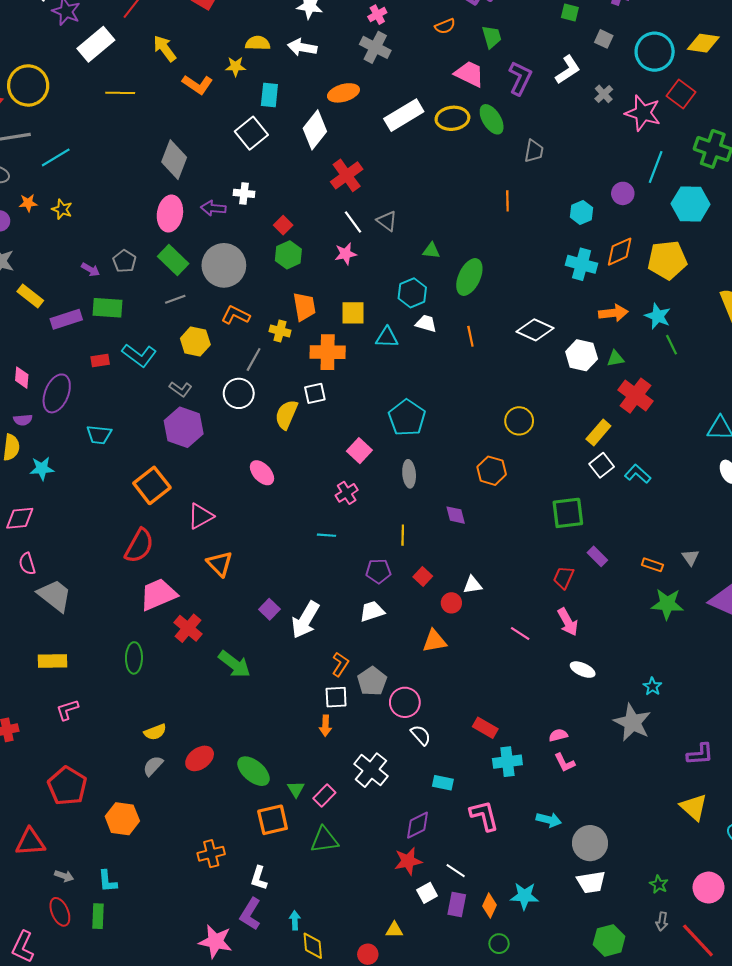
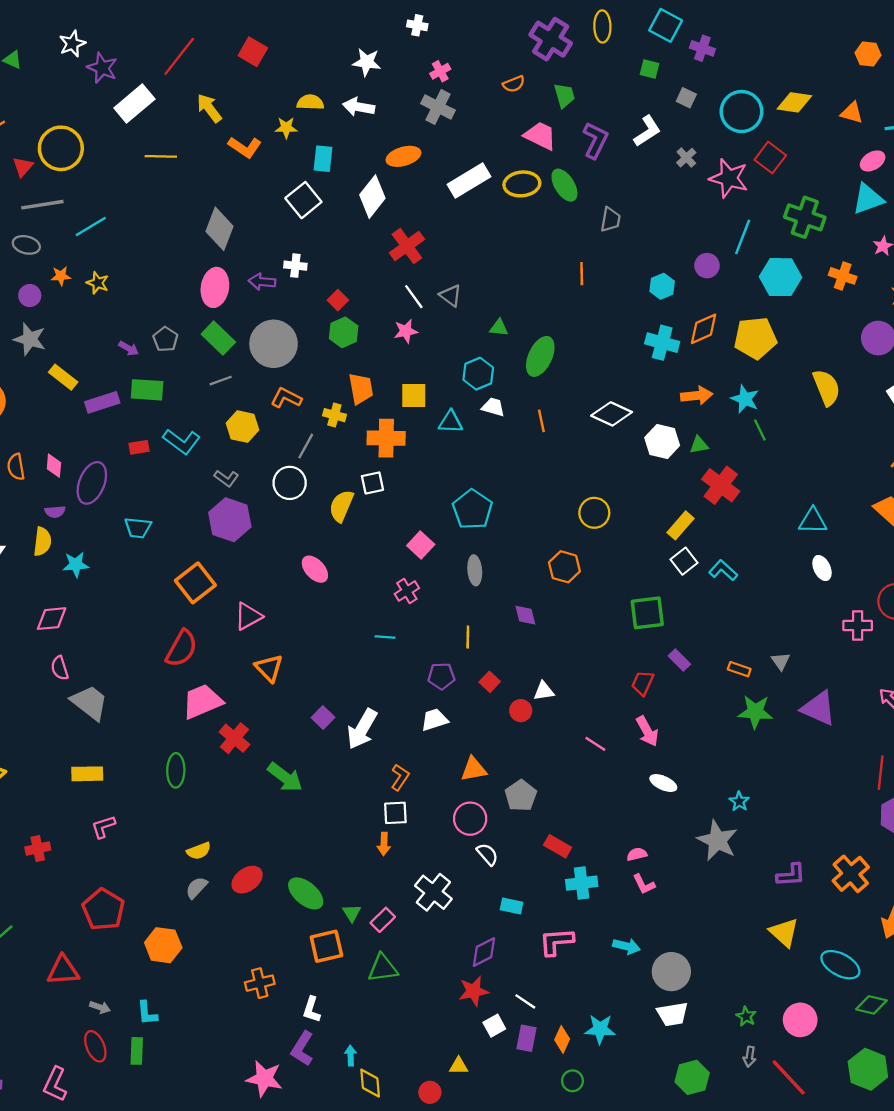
orange triangle: (434, 641) -> (474, 769), moved
gray pentagon: (372, 681) -> (521, 796), moved
pink L-shape: (484, 816) -> (556, 942), turned -80

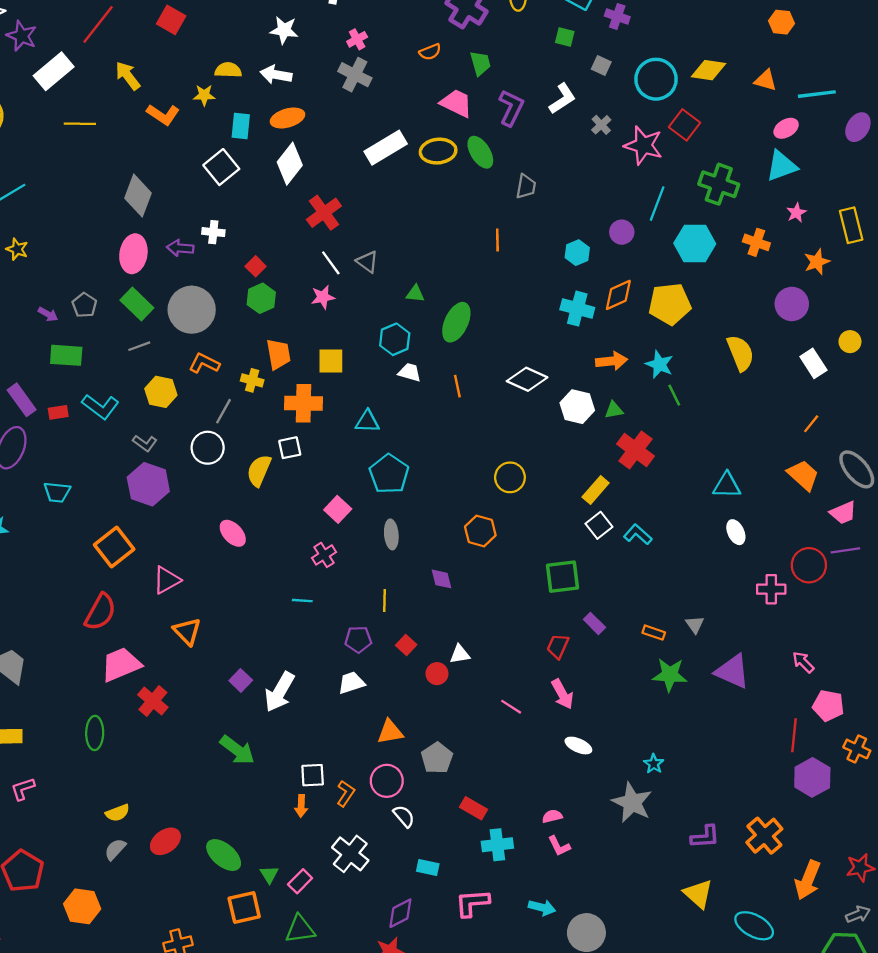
orange ellipse: (403, 156) -> (287, 118), moved
purple rectangle: (102, 402) -> (22, 400), moved, turned 72
cyan triangle: (451, 422) -> (367, 421), moved
green arrow: (285, 777) -> (237, 750), moved
orange L-shape: (400, 777) -> (346, 793), moved

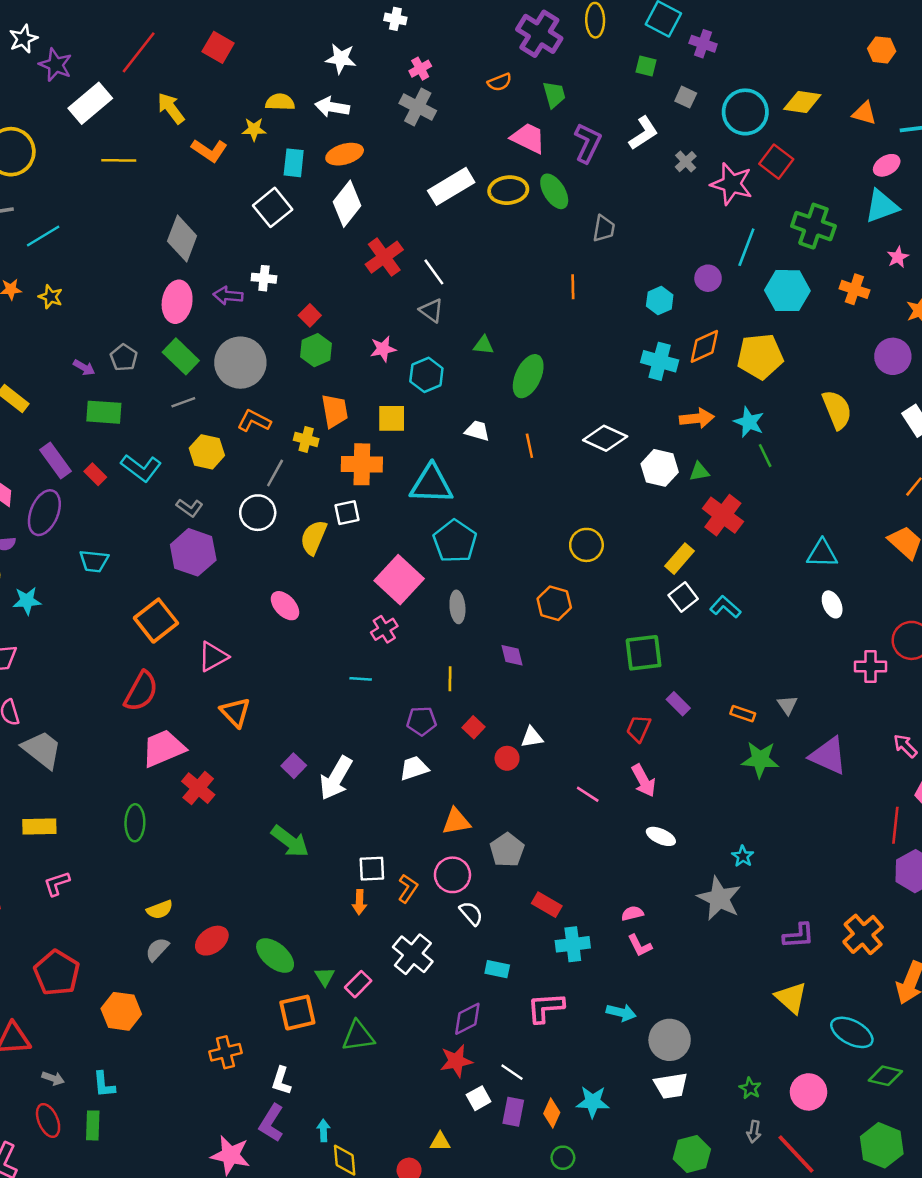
white line: (331, 263) -> (434, 272), moved
cyan hexagon: (395, 339) -> (426, 375), moved
red rectangle: (58, 412) -> (95, 474), turned 54
cyan triangle: (367, 421) -> (431, 484), size x1.6
pink square: (338, 509) -> (399, 580), size x1.6

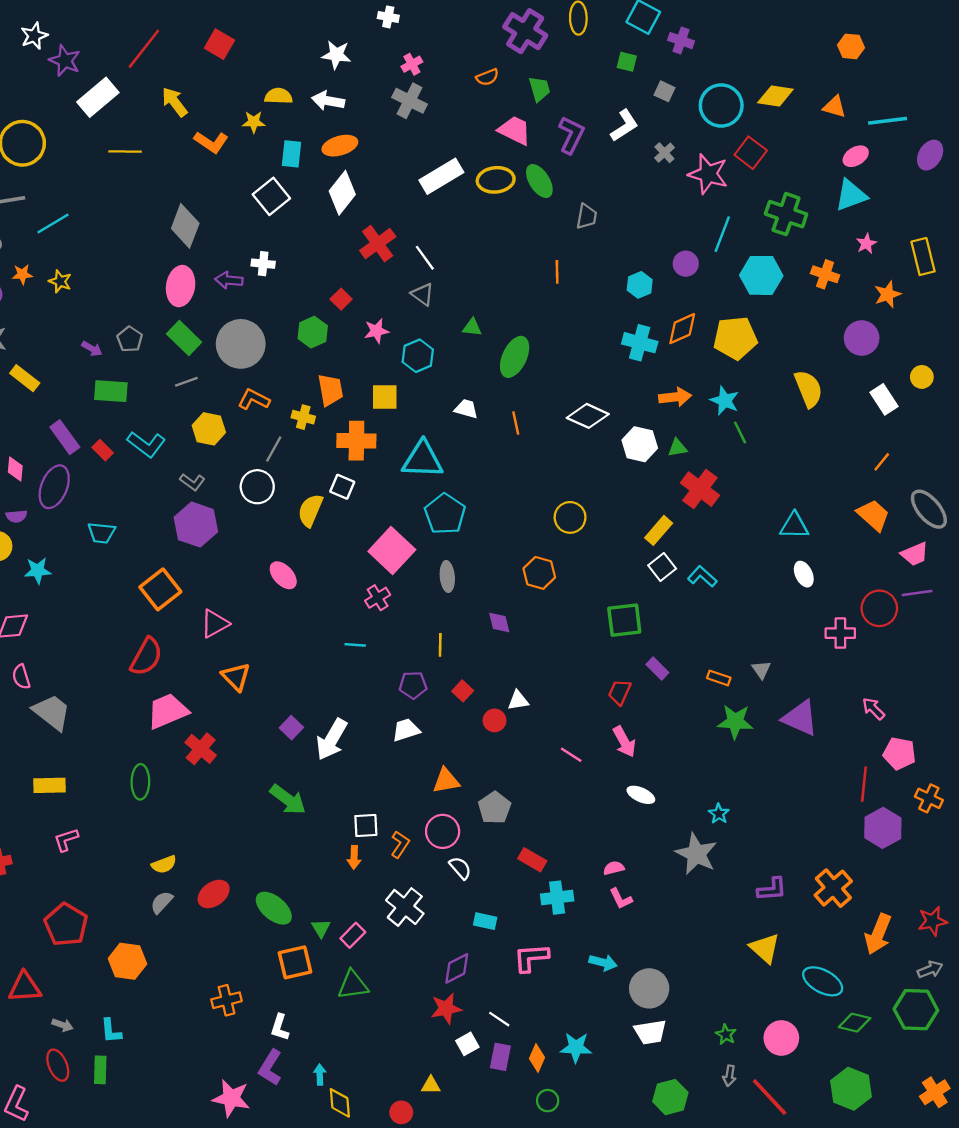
red square: (310, 315) -> (341, 299), moved
white square: (347, 513) -> (342, 487), turned 35

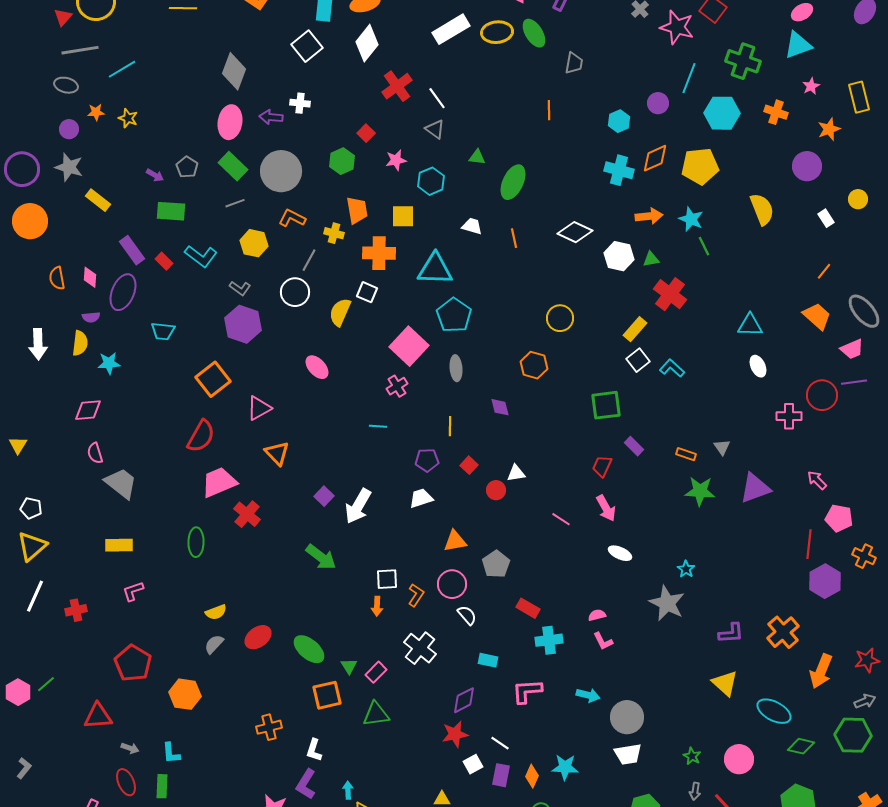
white rectangle: (884, 399) -> (826, 218), size x0.7
purple triangle: (800, 718) -> (755, 488), turned -44

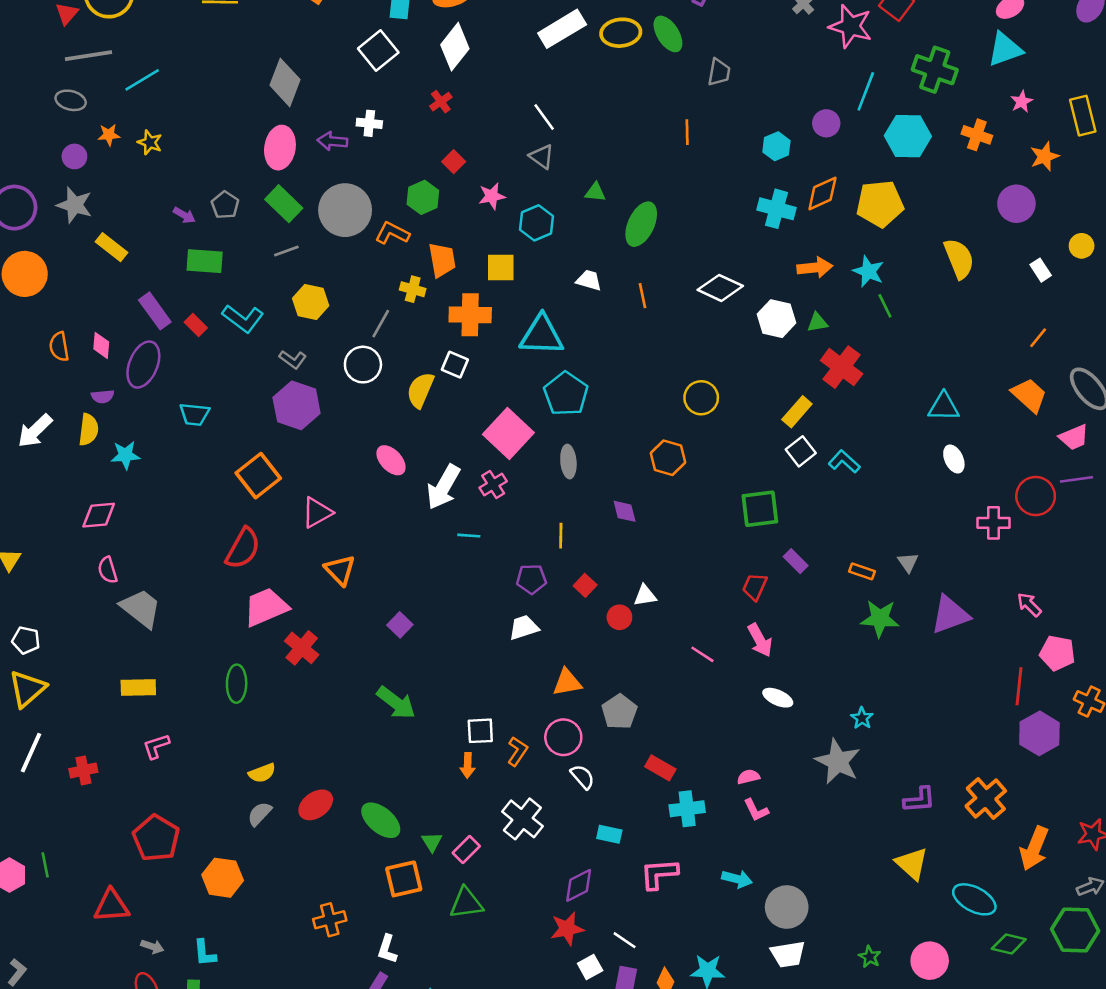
red cross: (397, 86) -> (441, 102), moved, size x0.6
orange L-shape: (292, 218) -> (392, 233), moved
white arrow: (38, 344) -> (35, 431), turned 48
white arrow: (358, 506) -> (443, 487), moved
green line: (46, 684) -> (45, 865), turned -60

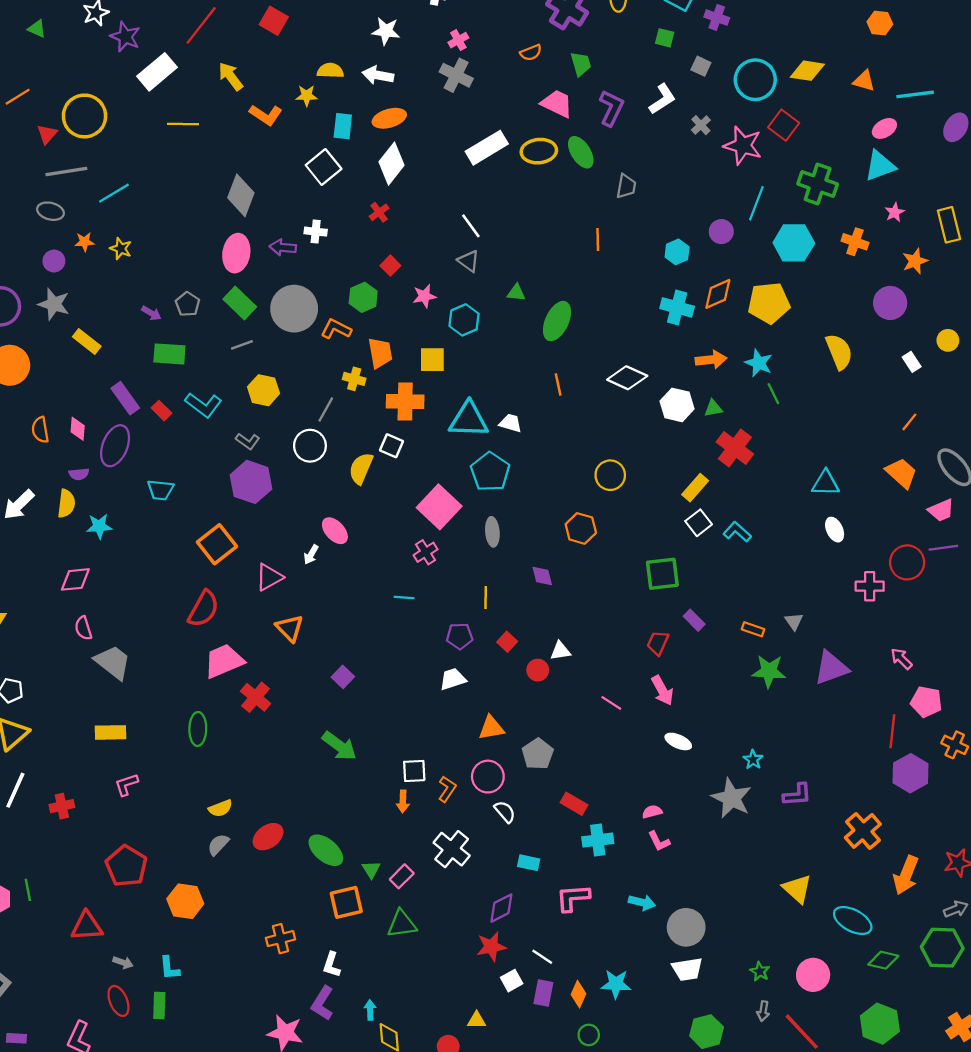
white trapezoid: (589, 280) -> (511, 423), moved
white arrow: (443, 487) -> (311, 554), moved, size x0.5
purple L-shape: (919, 800) -> (797, 795), moved

